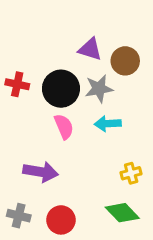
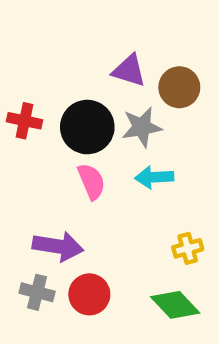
gray cross: (19, 216) -> (37, 292), moved
red circle: (61, 220) -> (89, 294), moved

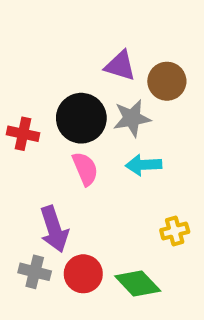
red cross: (24, 121) -> (23, 134), moved
purple arrow: (58, 246) -> (54, 229), turned 63
green diamond: (175, 305) -> (138, 284), moved

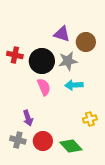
red cross: (23, 134) -> (15, 55), moved
purple arrow: (54, 229) -> (28, 118), size x0.7

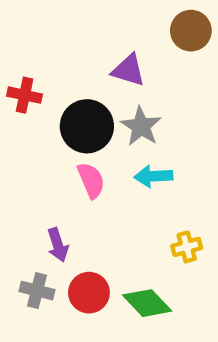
brown circle: (86, 42) -> (191, 31), moved
red cross: (15, 55) -> (25, 95), moved
gray star: (68, 61) -> (141, 126), turned -30

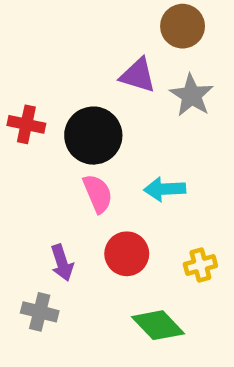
brown circle: (191, 31) -> (183, 26), moved
red cross: (25, 95) -> (26, 124), moved
gray star: (141, 126) -> (191, 95), moved
red circle: (89, 293) -> (127, 254), moved

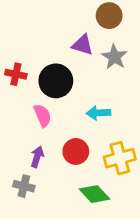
pink semicircle: (98, 194) -> (43, 115), moved
purple arrow: (62, 263) -> (37, 157), turned -144
yellow cross: (200, 265) -> (120, 158), size x1.6

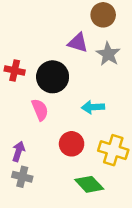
purple arrow: (37, 157) -> (18, 151), moved
yellow cross: (120, 158) -> (113, 150), turned 32

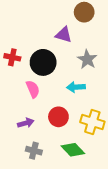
gray star: (108, 54) -> (87, 59), moved
purple arrow: (18, 151) -> (26, 123), moved, turned 56
gray cross: (22, 177) -> (34, 151), moved

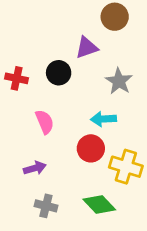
purple triangle: (64, 35) -> (87, 48), turned -36
black circle: (43, 62) -> (59, 73), moved, size x0.7
red circle: (58, 117) -> (91, 148), moved

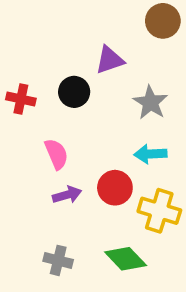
brown circle: (115, 17) -> (163, 21), moved
cyan arrow: (103, 119) -> (150, 154), moved
purple arrow: (35, 168) -> (67, 195), moved

